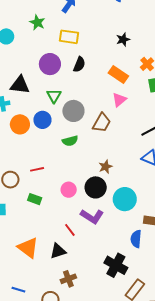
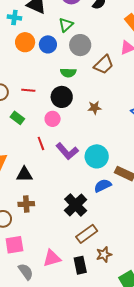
black circle: (96, 187) -> (62, 97), moved
cyan circle: (125, 199) -> (97, 156), moved
red line: (70, 230) -> (41, 143), moved
blue semicircle: (136, 239) -> (103, 186), turned 42

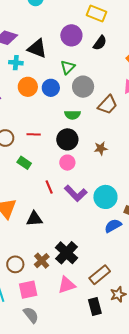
pink circle: (53, 119) -> (67, 163), moved
brown cross: (26, 204) -> (42, 261), moved, turned -35
black cross: (76, 205) -> (66, 253), moved
pink triangle: (52, 258) -> (67, 285), moved
gray semicircle: (26, 272) -> (31, 315), moved

